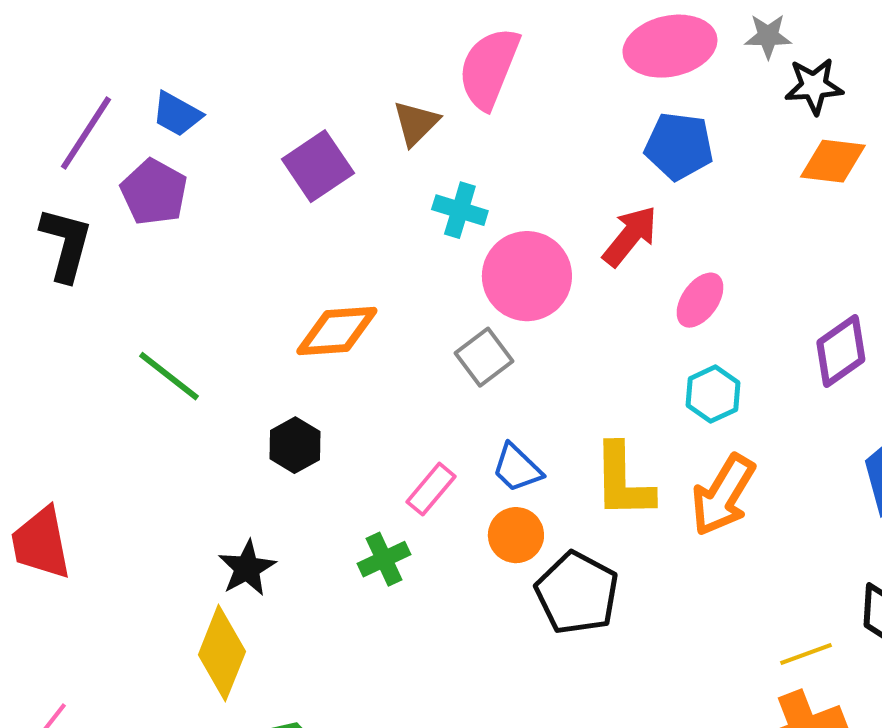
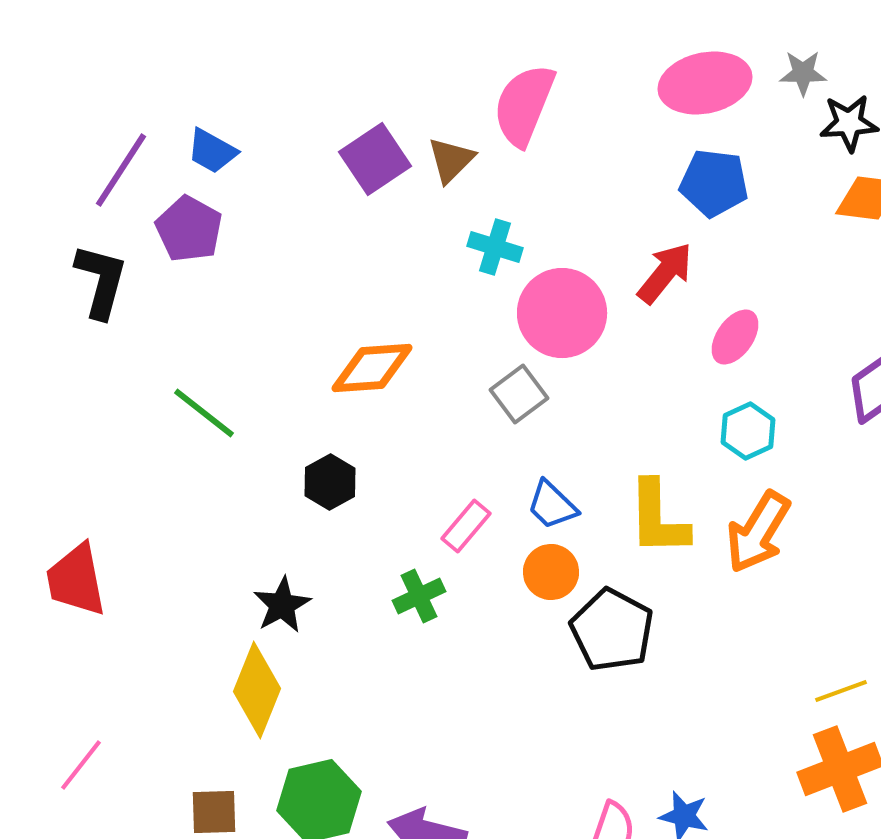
purple square: (318, 166) -> (375, 159), moved

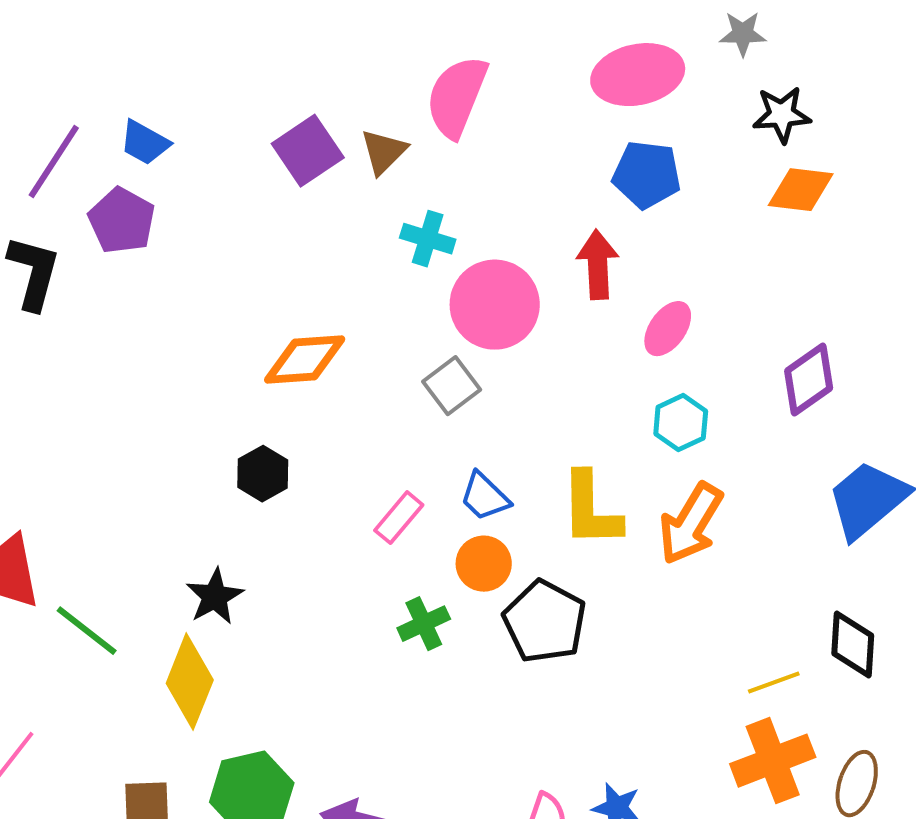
gray star: (803, 73) -> (743, 34), moved
red arrow: (665, 273) -> (598, 265), turned -42
green line: (204, 413) -> (87, 631), moved
green cross: (419, 596) -> (424, 624), moved

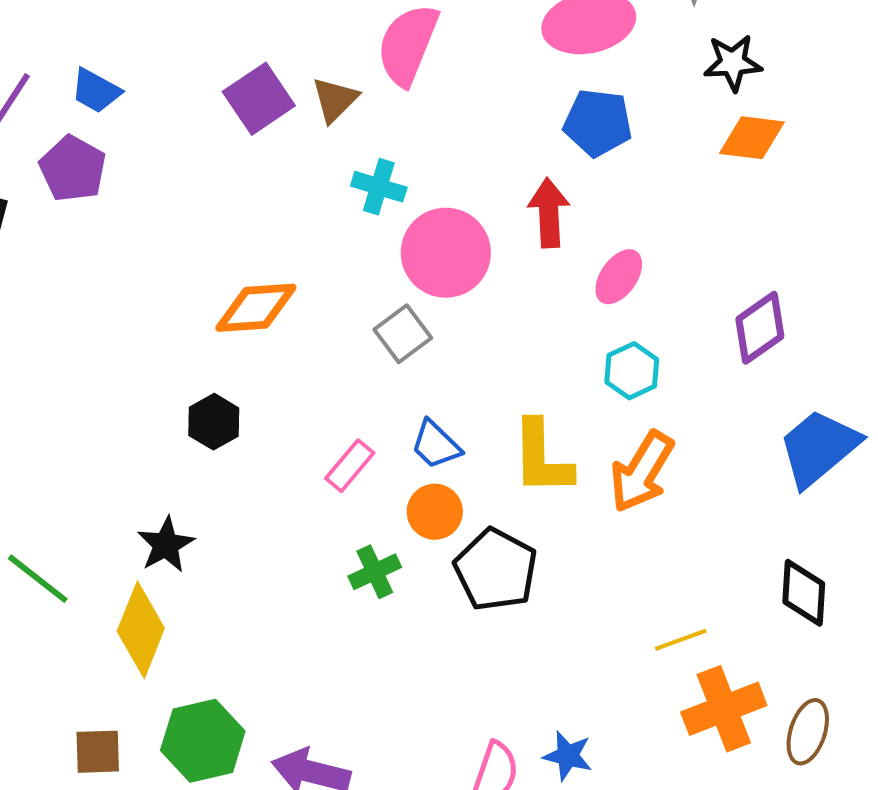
yellow line: (774, 683) -> (681, 640), moved

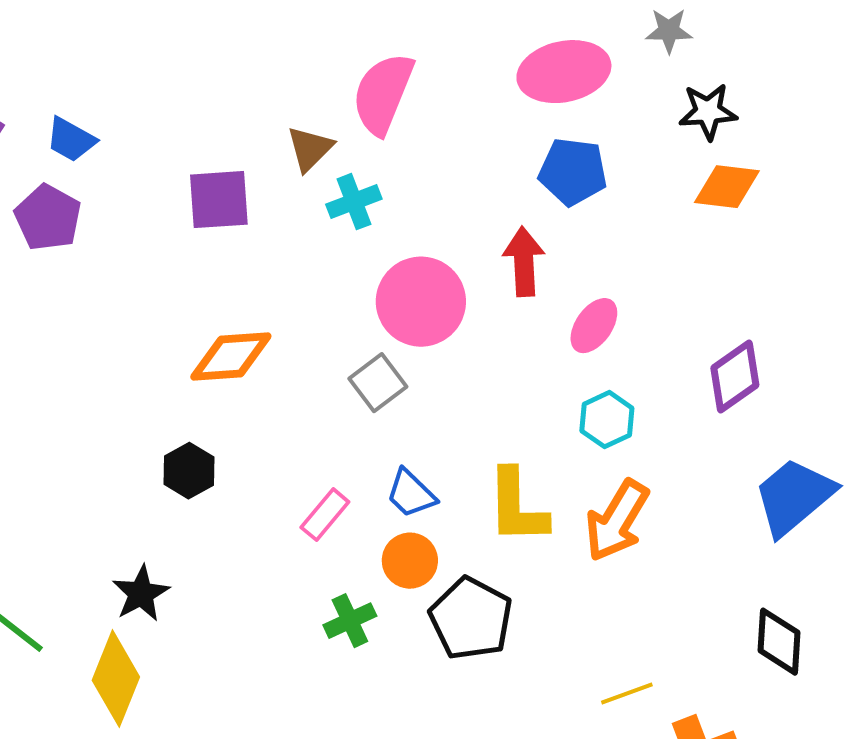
purple square: (259, 99) -> (219, 200), moved, turned 30
cyan cross: (379, 187) -> (354, 202), moved, turned -38
yellow line: (681, 640) -> (627, 694), moved

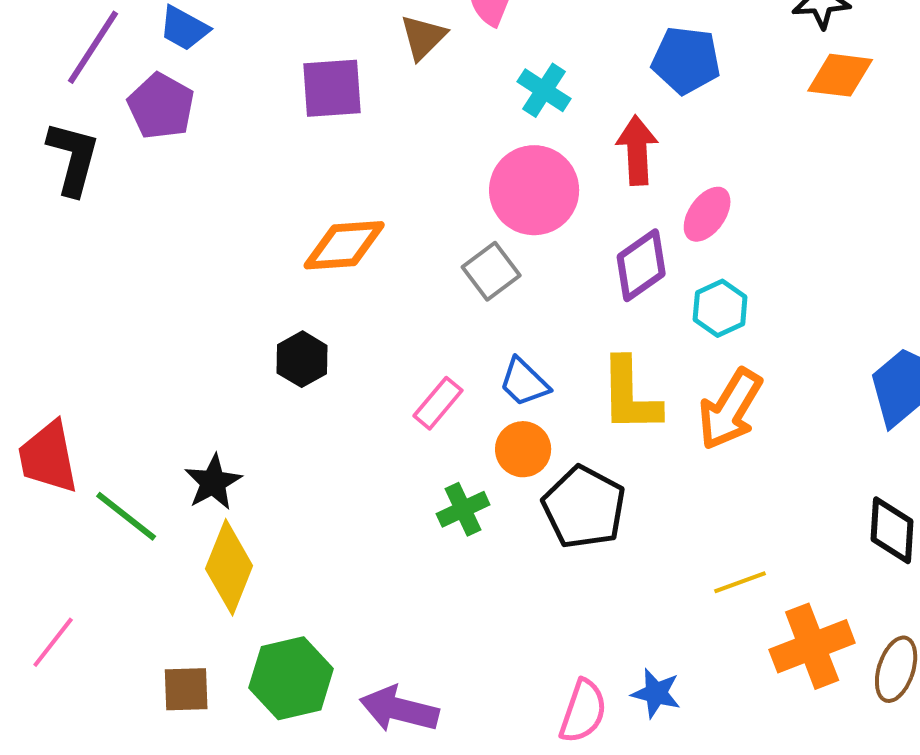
cyan cross: (354, 202) -> (544, 90), moved, turned -36
purple diamond: (735, 377) -> (641, 265), moved
black star: (141, 594) -> (213, 482), moved

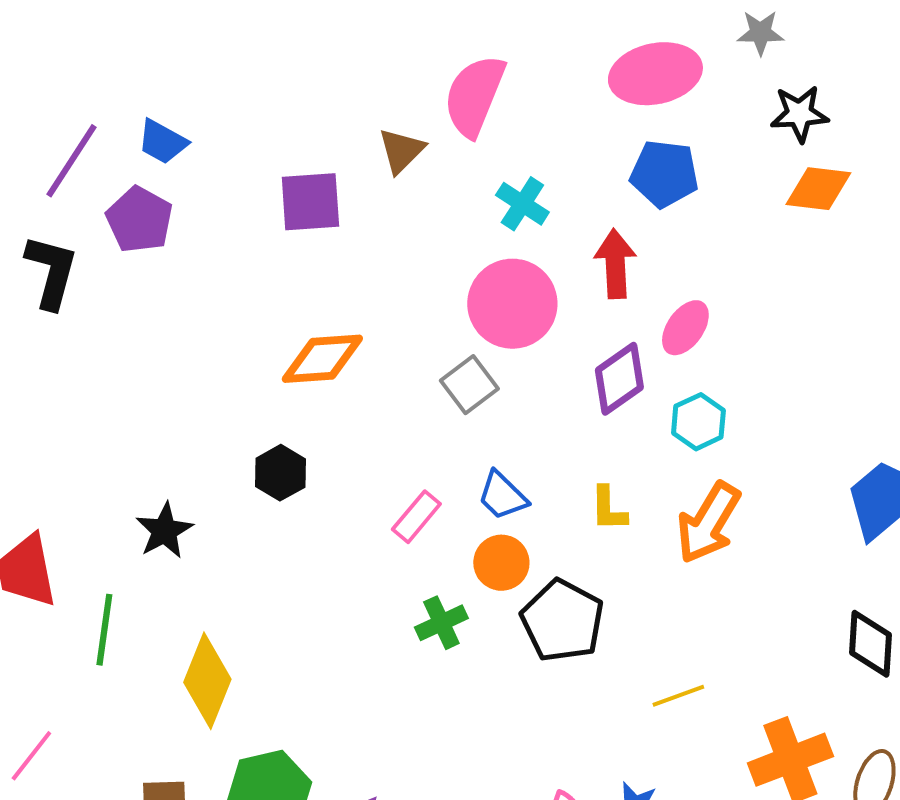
yellow L-shape: (630, 395) -> (608, 509), size x0.6
black star: (213, 482) -> (164, 531), moved
green line: (126, 516) -> (104, 630), turned 60
yellow line: (740, 582) -> (678, 696), moved

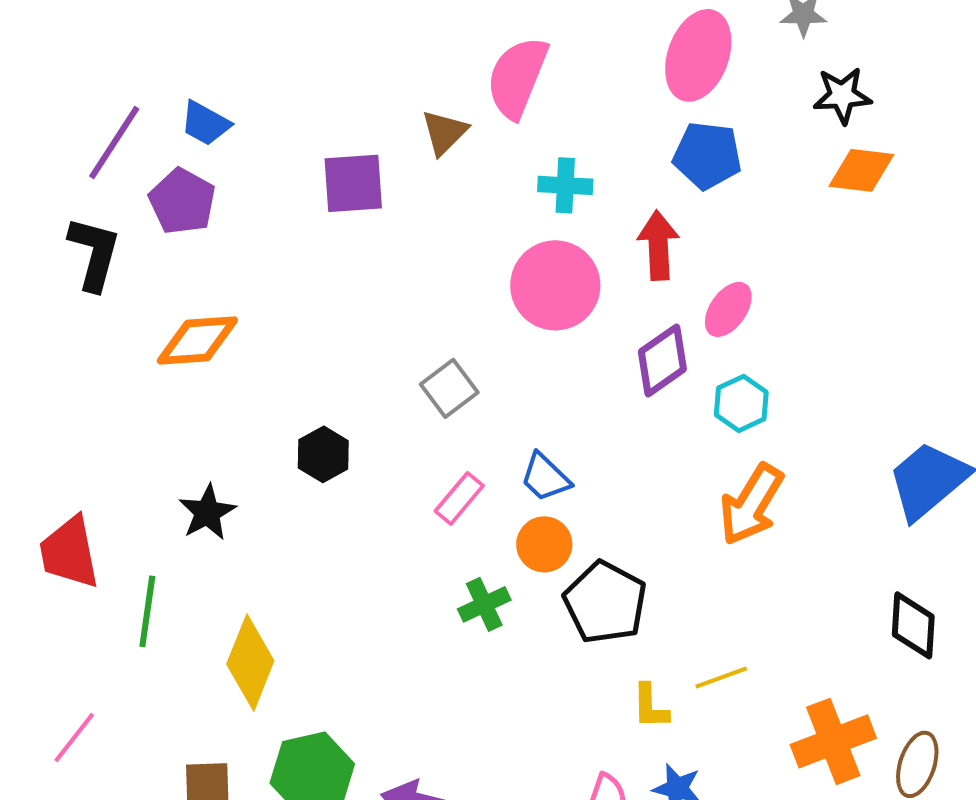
pink ellipse: (655, 74) -> (698, 55), turned -58
cyan cross: (522, 204) -> (565, 185), turned -30
orange diamond: (322, 359) -> (197, 340), moved
gray square: (469, 385) -> (449, 388), moved
yellow L-shape: (608, 509) -> (650, 706), moved

